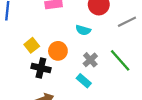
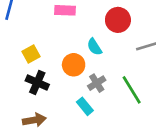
cyan semicircle: (83, 30) -> (94, 47), turned 32
orange circle: (58, 51) -> (74, 65), moved

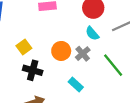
cyan semicircle: (94, 47) -> (92, 33), moved
gray cross: (97, 83) -> (83, 54), moved

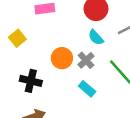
yellow square: (24, 47) -> (17, 38), moved
cyan rectangle: (76, 85) -> (87, 89), moved

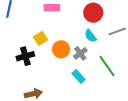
yellow square: (17, 38) -> (40, 38), moved
black cross: (31, 81) -> (25, 56), moved, turned -36

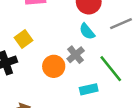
orange circle: (61, 49) -> (54, 66), moved
cyan rectangle: (78, 77) -> (89, 89), moved, turned -56

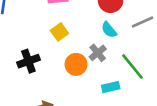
yellow square: (23, 39) -> (59, 32), moved

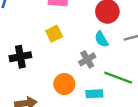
orange circle: (76, 64) -> (64, 84), moved
green line: (132, 67) -> (118, 78), turned -40

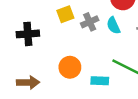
gray cross: (87, 59) -> (90, 22), moved

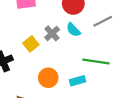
yellow square: (65, 14) -> (31, 44), moved

